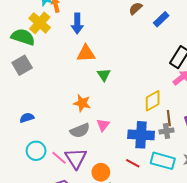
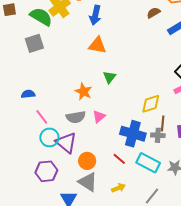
green triangle: (104, 75) -> (109, 77), moved
cyan circle: (36, 151) -> (49, 137), moved
pink line: (59, 158) -> (42, 117), moved
purple triangle: (76, 158) -> (66, 143), turned -30

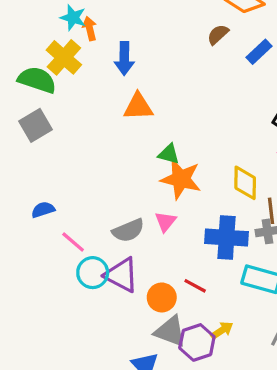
green triangle: (109, 77) -> (169, 154), turned -40
orange star: (83, 92) -> (181, 179), moved, size x1.4
yellow diamond: (151, 104) -> (245, 183), turned -60
red line: (119, 159) -> (195, 286), moved
purple hexagon: (46, 171) -> (197, 342), moved

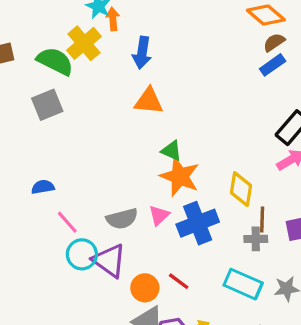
brown semicircle: (218, 34) -> (274, 42), moved
blue cross: (226, 238) -> (198, 223), moved, turned -33

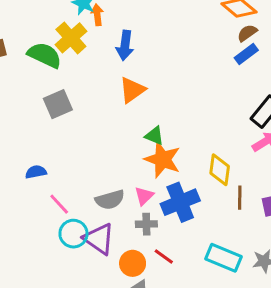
orange triangle: (149, 101) -> (132, 90), turned -40
gray square: (47, 105) -> (58, 104), moved
gray cross: (256, 239) -> (146, 224), moved

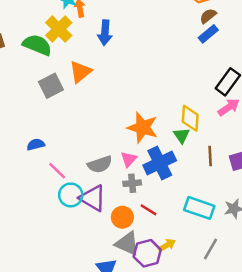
orange triangle: (132, 90) -> (80, 72), moved
green triangle: (154, 136) -> (182, 136), moved, turned 36
yellow diamond: (220, 170) -> (190, 118), moved

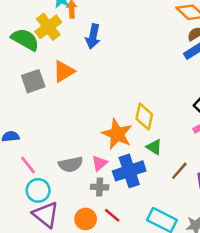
yellow diamond: (190, 118) -> (144, 117), moved
green triangle: (182, 136) -> (154, 147), turned -30
brown line: (210, 156) -> (179, 171), turned 36
purple triangle: (93, 198) -> (46, 215), moved

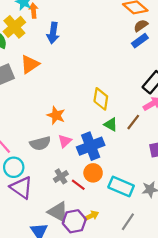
orange star: (117, 134) -> (56, 115), moved, size x0.7
brown line: (179, 171) -> (133, 122), moved
gray cross: (100, 187) -> (61, 176), moved, turned -32
orange circle: (86, 219) -> (93, 173), moved

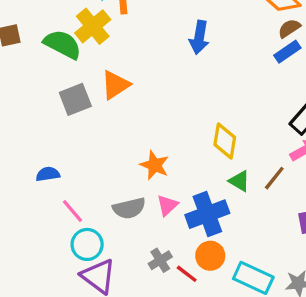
blue arrow: (53, 33) -> (199, 37), moved

